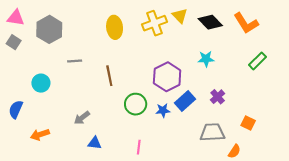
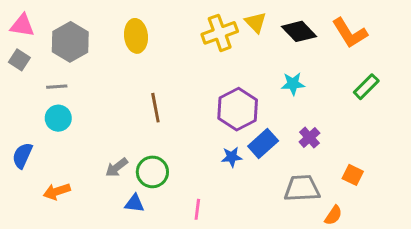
yellow ellipse: (115, 27) -> (136, 36), moved
gray line: (75, 61) -> (57, 87), moved
green circle: (136, 104) -> (152, 172), moved

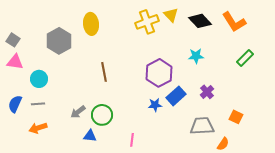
pink triangle: (22, 25) -> (15, 62), moved
gray hexagon: (70, 42) -> (59, 41), moved
gray line: (57, 87) -> (38, 104), moved

